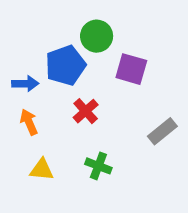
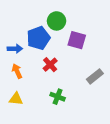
yellow triangle: (42, 170) -> (16, 99), moved

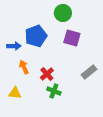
green circle: (57, 21) -> (63, 13), moved
red cross: (50, 65) -> (47, 74), moved
orange arrow: (17, 71) -> (24, 67), moved

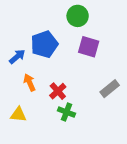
blue arrow: (14, 46) -> (17, 57), turned -40

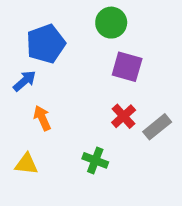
blue pentagon: (44, 44) -> (46, 44), moved
red cross: (58, 91) -> (124, 116), moved

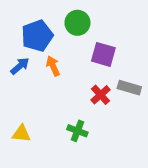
green circle: (111, 23) -> (77, 23), moved
orange arrow: (42, 118) -> (53, 66), moved
gray rectangle: (157, 127) -> (129, 88), moved, turned 55

